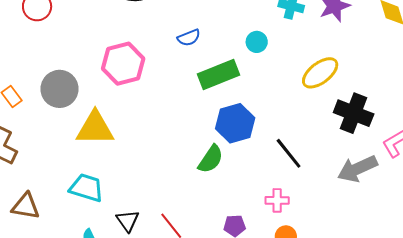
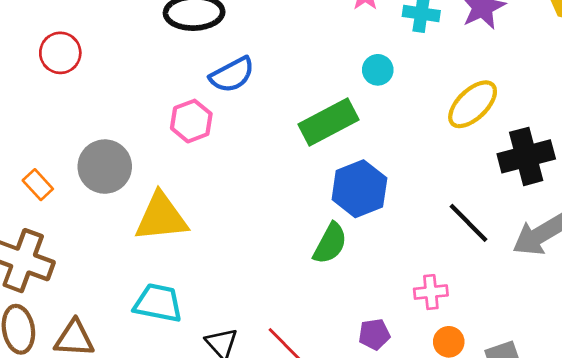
blue semicircle: (189, 38) -> (232, 75), moved, size x1.4
pink hexagon: (123, 64) -> (191, 121), size x0.7
black cross: (354, 113) -> (526, 156), turned -30
black line: (289, 153) -> (469, 223), moved

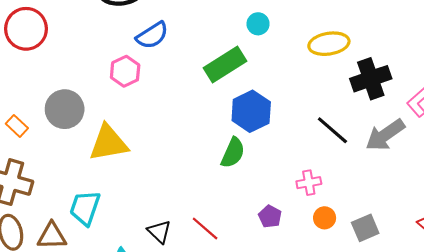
red circle: (60, 53) -> (26, 29), size x1.4
yellow ellipse: (473, 104) -> (329, 44), turned 39
cyan trapezoid: (158, 303) -> (85, 208), moved, turned -78
purple pentagon: (374, 334) -> (270, 216), turned -30

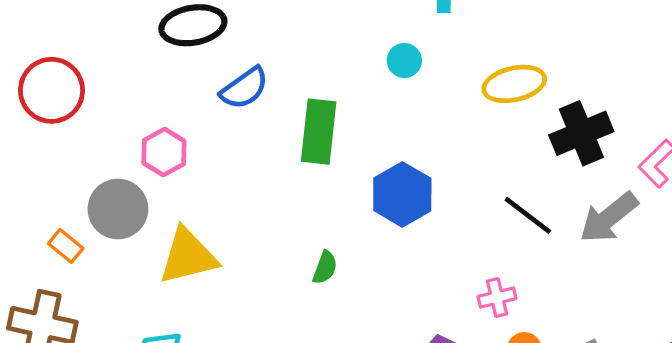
green rectangle: (225, 64) -> (319, 132), moved, turned -48
pink hexagon: (125, 71) -> (164, 152), moved
orange rectangle: (17, 126) -> (66, 246), moved
green semicircle: (233, 153) -> (325, 267), moved, size x0.7

